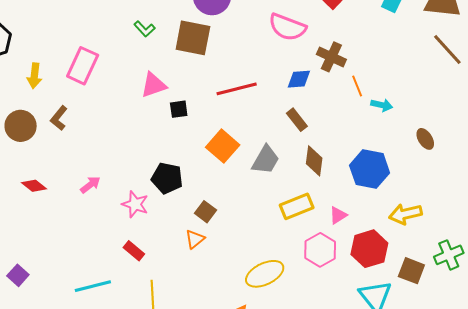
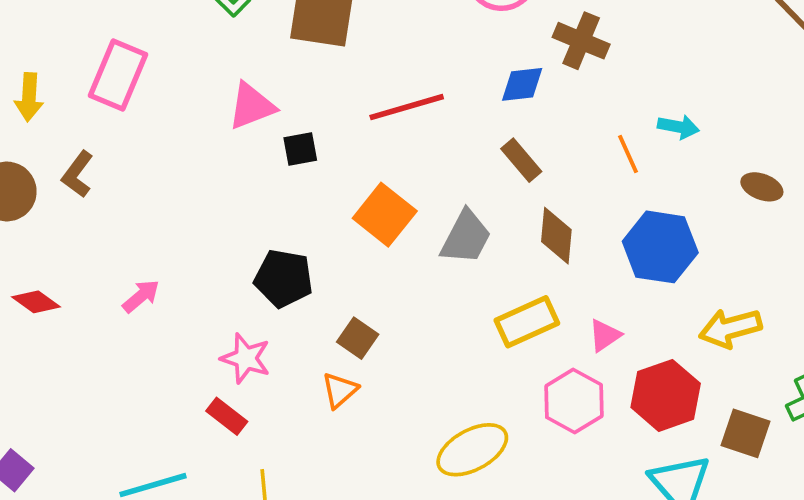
orange line: (357, 86) -> (628, 154), moved
brown ellipse: (425, 139) -> (762, 187), turned -35
pink star: (135, 204) -> (246, 358), moved

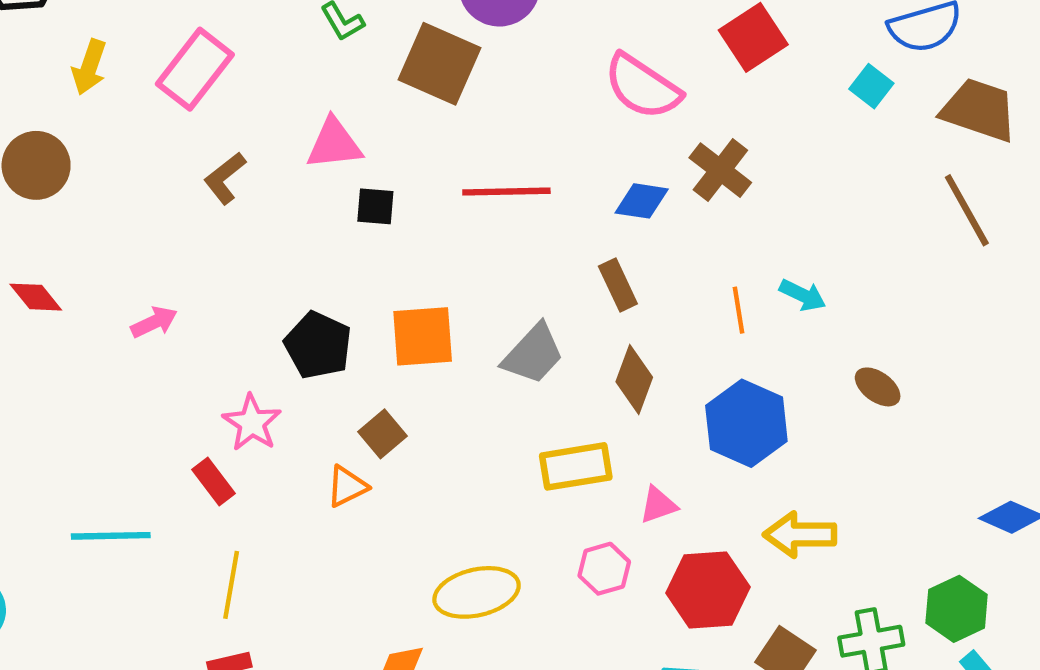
brown L-shape: (78, 174) -> (225, 178), moved
orange square: (385, 215) -> (423, 336), moved, turned 32
pink hexagon: (574, 401) -> (604, 569), size x0.7

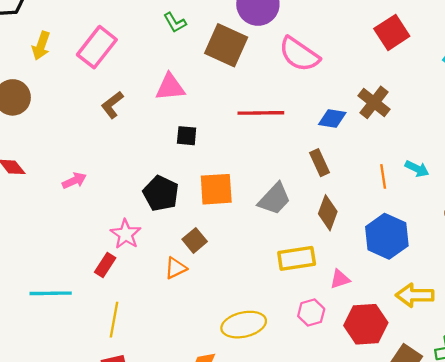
pink semicircle: (642, 87) -> (299, 54), moved
black square: (375, 206) -> (187, 136), moved
red rectangle: (213, 481) -> (105, 265), turned 70

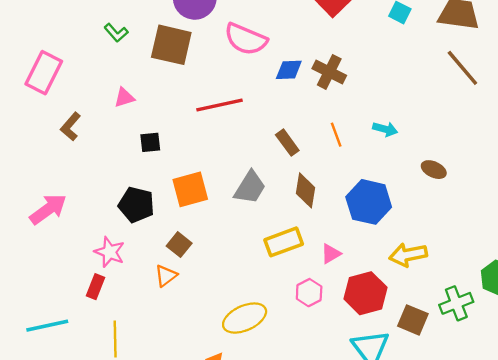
pink triangle: (170, 87) -> (124, 98), size x0.7
blue diamond: (332, 118) -> (289, 70), moved
orange line: (383, 176) -> (336, 135), moved
pink arrow: (74, 181) -> (48, 209), size x1.6

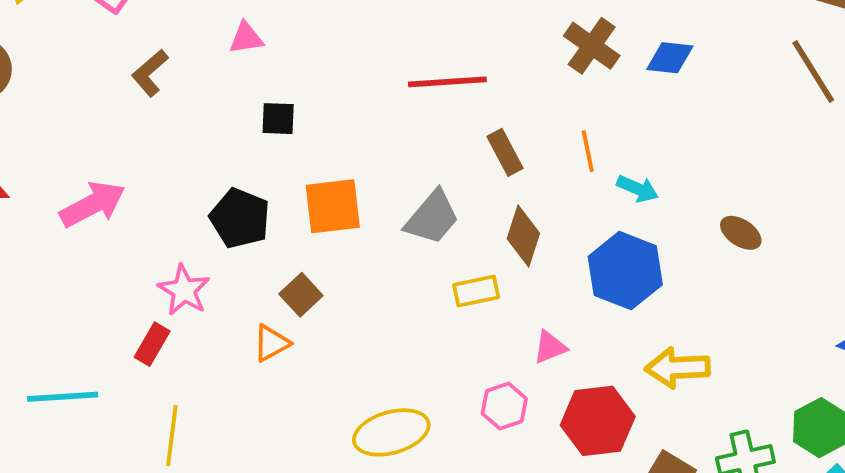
blue diamond: (289, 70) -> (670, 58), moved
red line: (219, 105) -> (447, 82), moved
cyan arrow: (385, 129) -> (638, 189), moved
yellow rectangle: (284, 242) -> (476, 291), moved, size x0.7

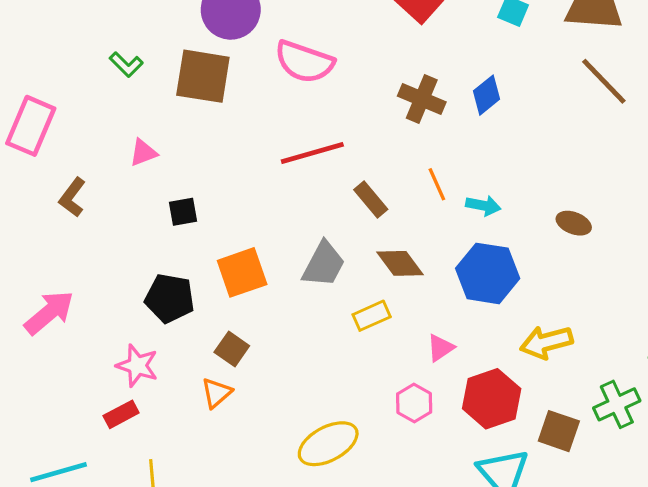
blue diamond: (670, 58) -> (486, 95), turned -33
brown diamond: (523, 236) -> (400, 263), turned -42
red rectangle: (152, 344) -> (121, 414), turned 44

